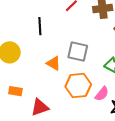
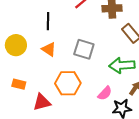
orange triangle: (54, 63) -> (49, 49), moved
orange hexagon: (78, 86) -> (68, 83), moved

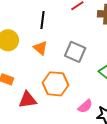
pink semicircle: (105, 93) -> (85, 106), moved

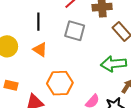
gray square: (75, 52) -> (75, 31), moved

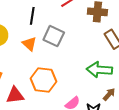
gray square: (75, 31) -> (54, 36), moved

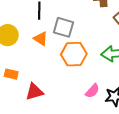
orange hexagon: (43, 80) -> (74, 54), moved

